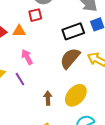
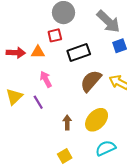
black rectangle: (73, 31) -> (79, 53), moved

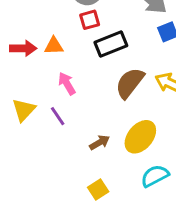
red square: (55, 35) -> (90, 20), moved
brown arrow: (67, 122) -> (100, 143), turned 64

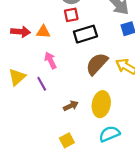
yellow ellipse: (140, 137) -> (101, 104), turned -35

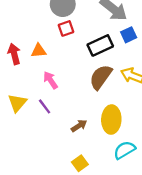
red arrow: (21, 32) -> (14, 54), turned -102
black rectangle: (85, 34) -> (100, 45), moved

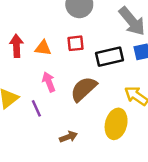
red square: (66, 28) -> (76, 43), moved
brown semicircle: (101, 77) -> (84, 89), moved
yellow ellipse: (111, 120) -> (116, 124), moved

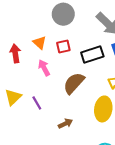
orange triangle: (43, 48) -> (40, 43), moved, turned 40
pink arrow: (49, 82) -> (44, 68), moved

